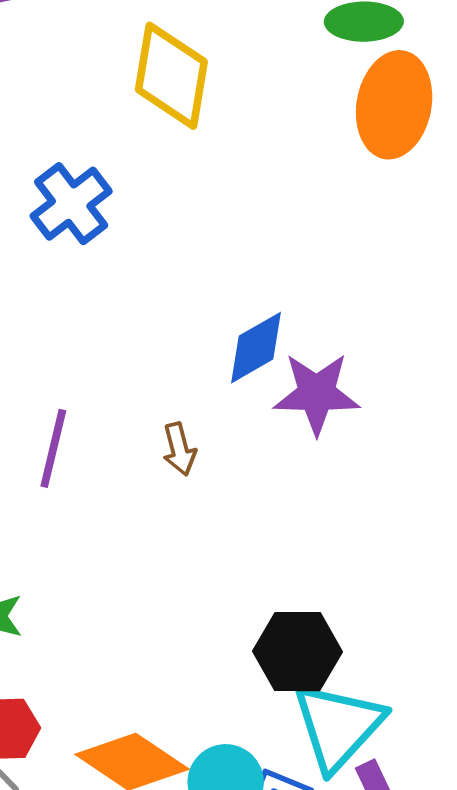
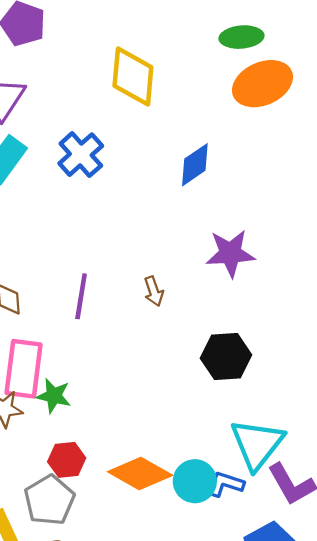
orange ellipse: (394, 105) -> (262, 84), turned 60
blue diamond: (256, 348) -> (195, 165), moved
black hexagon: (297, 652) -> (226, 357), moved

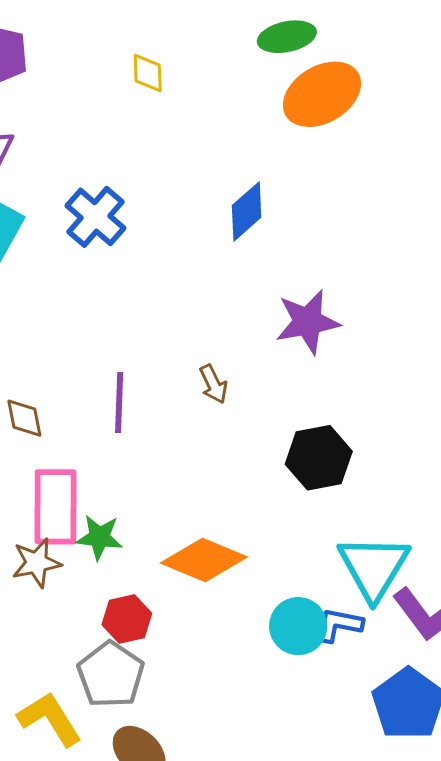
yellow diamond: (133, 77) -> (148, 73), moved, size x0.5
orange diamond: (140, 473) -> (204, 560), moved

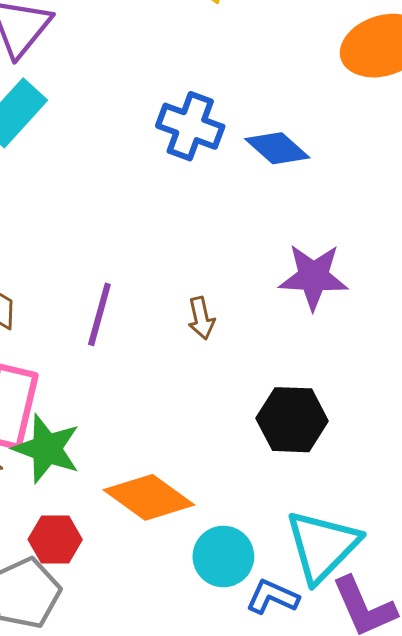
blue diamond: (247, 211) -> (277, 148), turned 70
blue cross: (95, 217) -> (190, 126), moved, turned -34
green star: (99, 537) -> (47, 449), size x1.4
cyan circle: (298, 626) -> (223, 557), moved

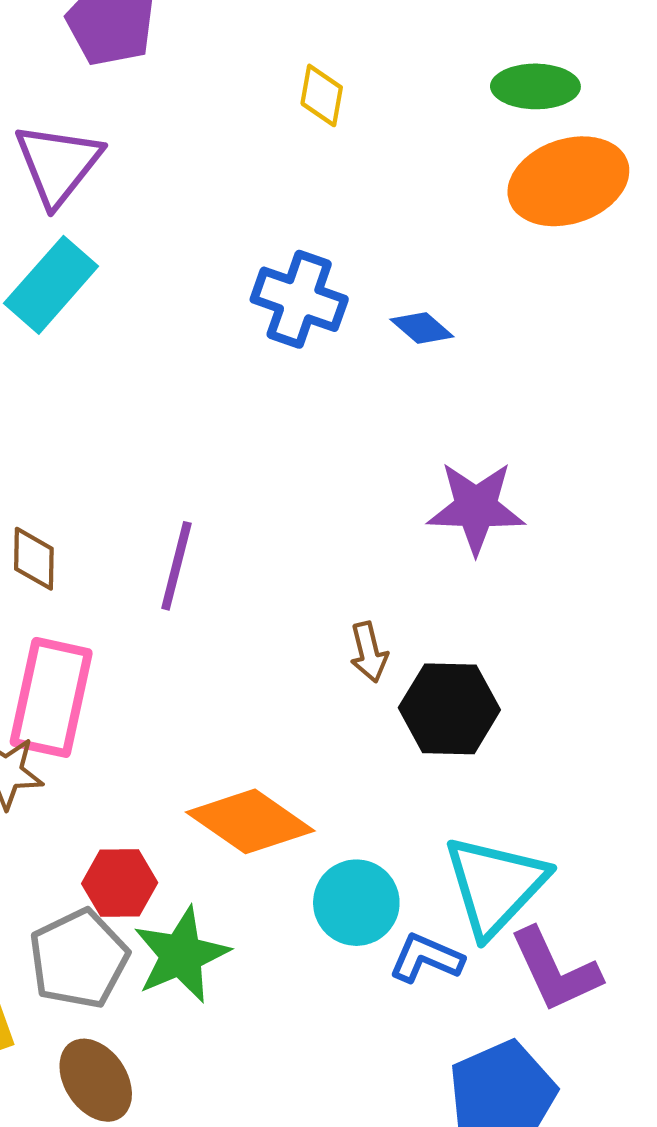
blue diamond: (277, 148) -> (422, 328), size x0.7
brown arrow: (201, 318) -> (369, 652), moved
green star: (47, 449) -> (181, 955), moved, turned 30

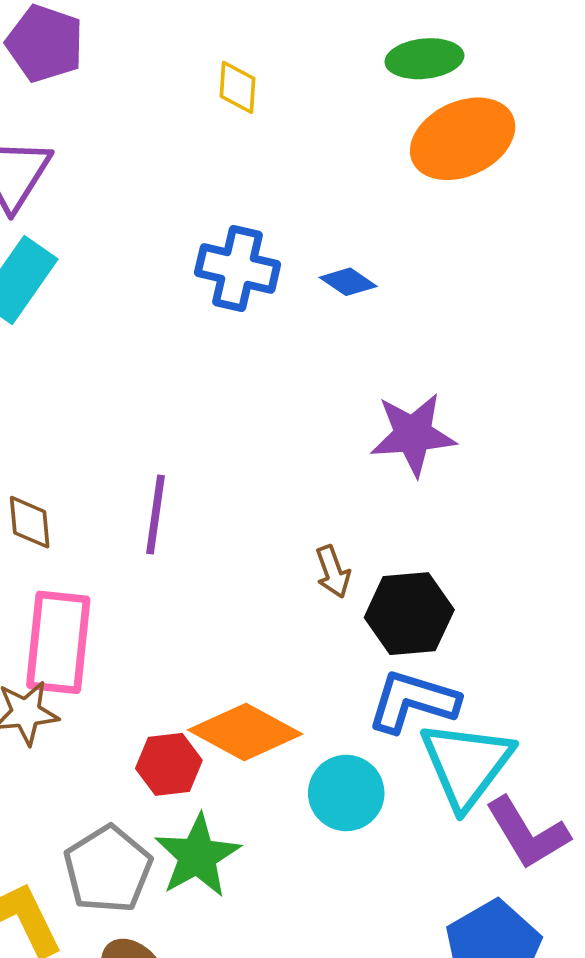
red hexagon: (120, 883) -> (169, 764), moved
blue L-shape: (426, 958) -> (413, 701), moved, size x1.4

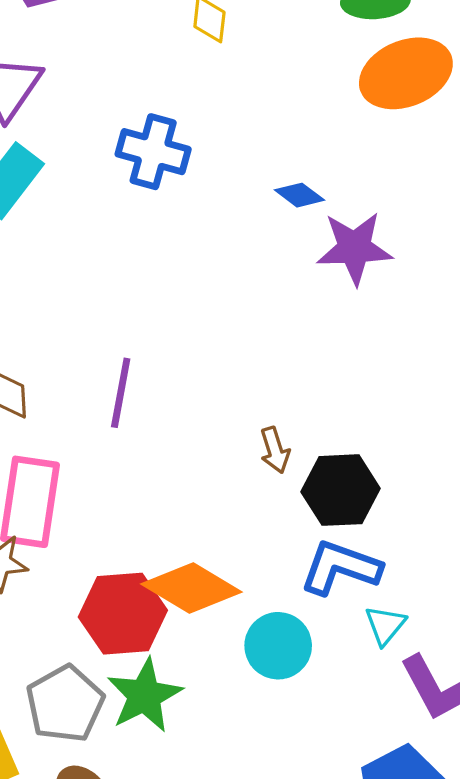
blue cross: (238, 269) -> (153, 152), moved
purple star: (413, 434) -> (354, 248), moved
red hexagon: (169, 764) -> (123, 614), size x1.5
cyan triangle: (466, 764) -> (385, 625), size x0.5

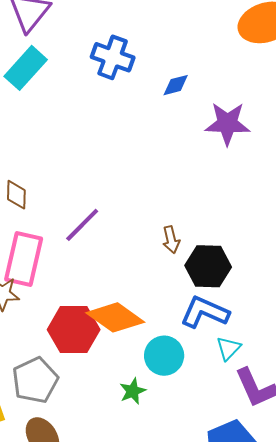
blue diamond: (299, 195) -> (176, 85), moved, turned -56
purple line: (121, 393) -> (82, 225), moved, turned 30
green star: (145, 696) -> (133, 391), moved, size x0.6

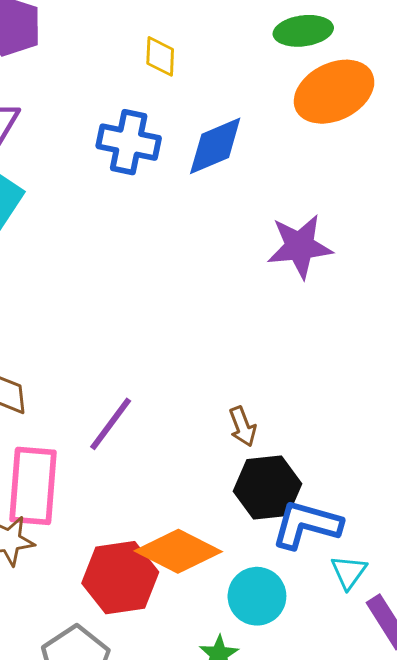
blue cross: (113, 57) -> (129, 142), moved
blue diamond: (176, 85) -> (215, 146), moved, size x1.6
black hexagon: (208, 266) -> (268, 488), moved

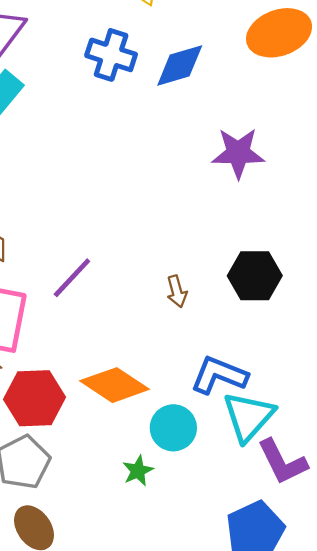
black hexagon: (268, 488) -> (255, 276), moved
cyan triangle: (349, 572) -> (249, 417), size x1.8
red hexagon: (120, 578) -> (35, 398), moved

